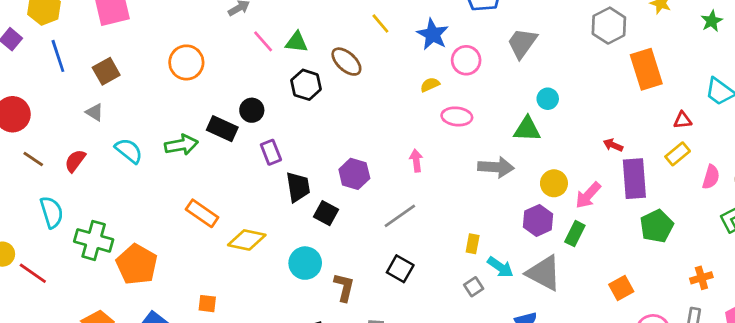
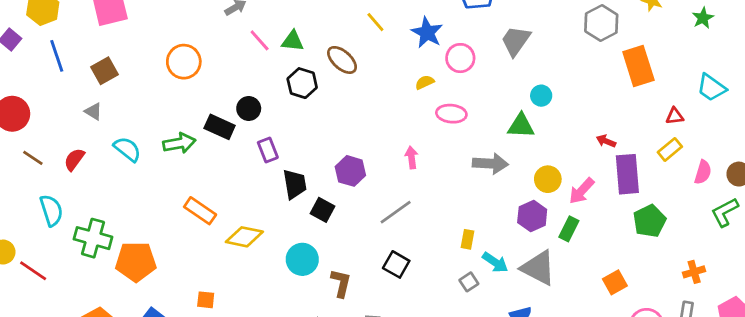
orange pentagon: (137, 264) -> (136, 262), turned -30

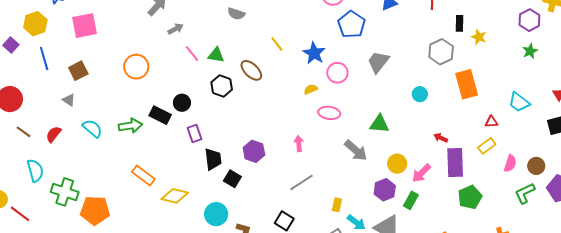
green star: (703, 18) -> (530, 51), moved
cyan circle: (541, 96) -> (420, 94), moved
gray arrow: (490, 164) -> (356, 150), turned 35
gray line: (396, 212) -> (302, 182), moved

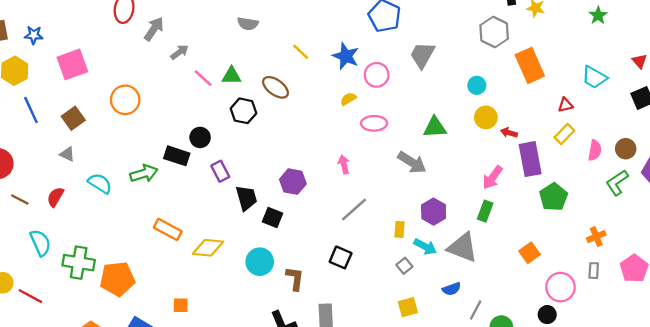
orange circle: (136, 67) -> (125, 100), moved
yellow circle: (397, 164) -> (486, 117), moved
purple hexagon: (385, 190) -> (434, 212), moved

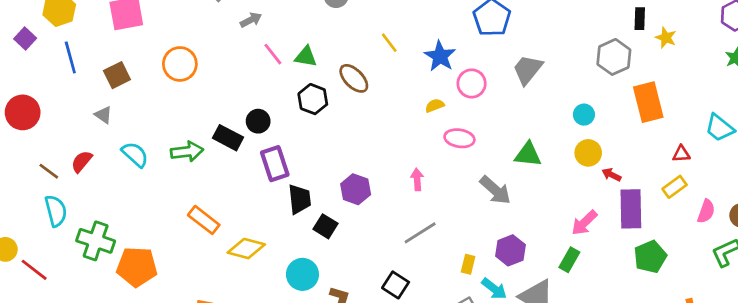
purple rectangle: (220, 171) -> (275, 164), size x1.4
brown line: (20, 199) -> (49, 171), moved

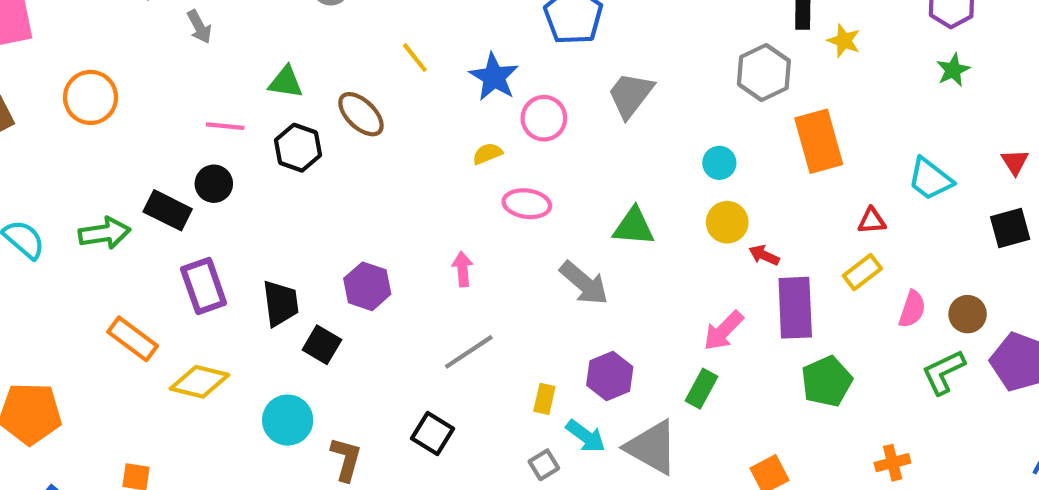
gray arrow: (251, 20) -> (199, 27), turned 90
pink line: (273, 54) -> (225, 126), moved, turned -45
purple rectangle: (275, 164) -> (204, 286), moved

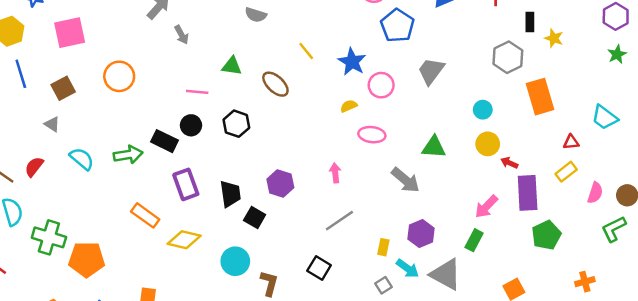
black hexagon: (298, 148) -> (236, 124), moved

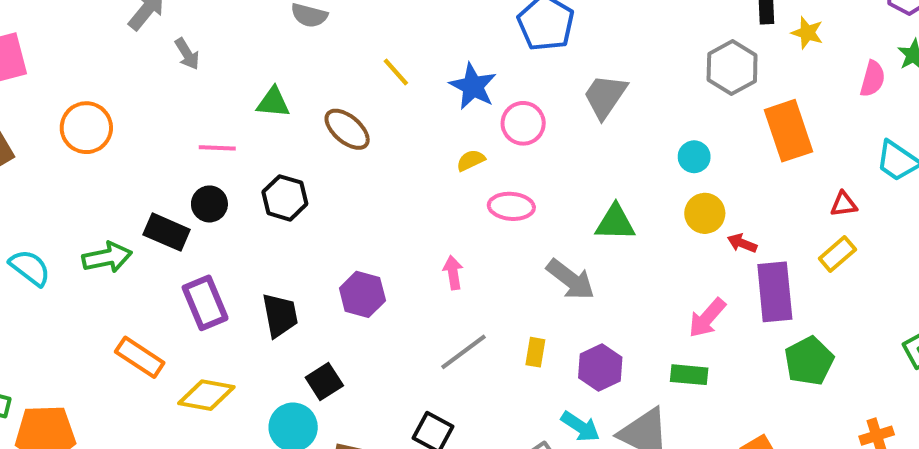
pink semicircle: (595, 193) -> (873, 79), moved
black square: (255, 218) -> (324, 381), moved, turned 30
green rectangle: (474, 240) -> (689, 375), turned 70
yellow rectangle: (383, 247) -> (535, 352), moved

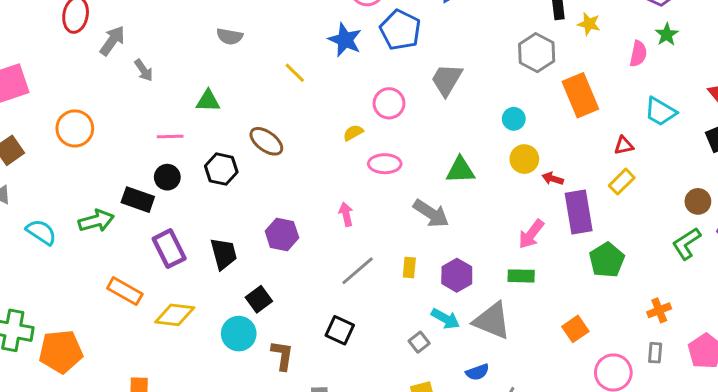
blue star: (473, 86) -> (345, 40), moved
brown ellipse: (347, 129) -> (266, 141), moved

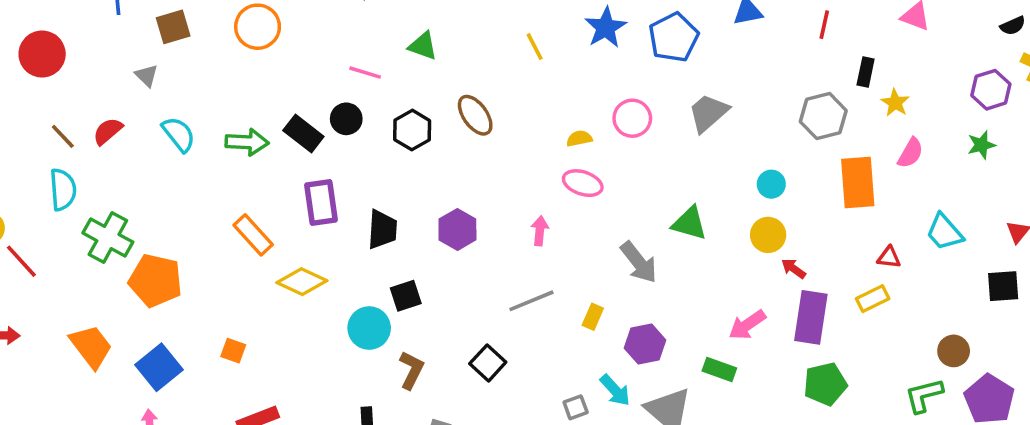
pink semicircle: (638, 54) -> (910, 153), moved
pink ellipse: (385, 164) -> (583, 183), moved

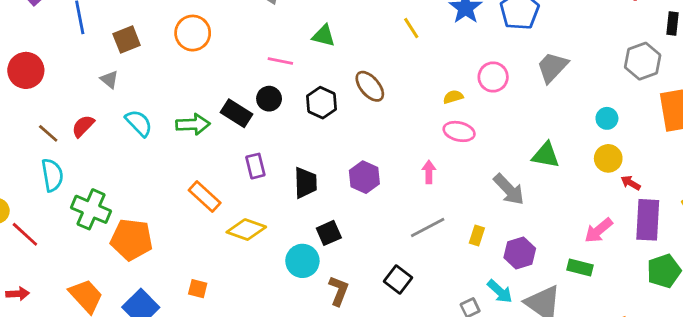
purple rectangle: (321, 202) -> (255, 166), size x0.7

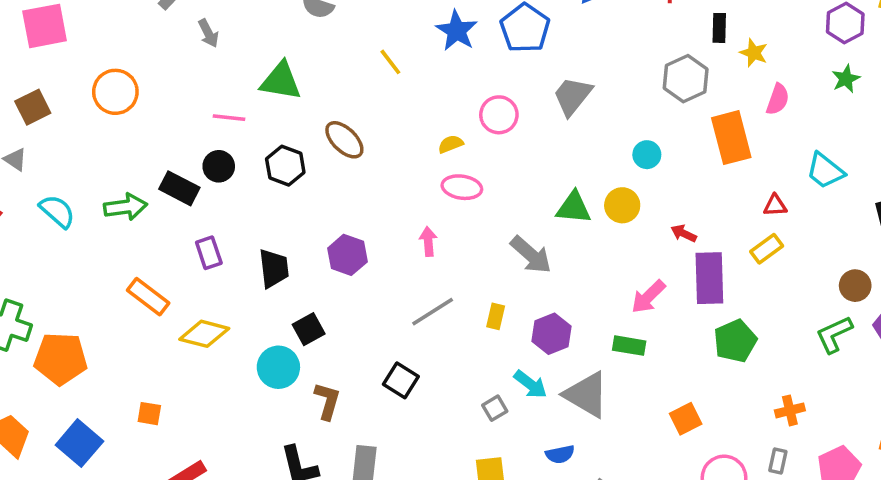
green triangle: (324, 36) -> (281, 81), size x1.4
yellow circle: (608, 158) -> (622, 205), moved

